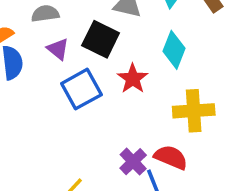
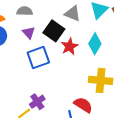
red star: (133, 79) -> (70, 46), moved
purple cross: (133, 162) -> (37, 102), moved

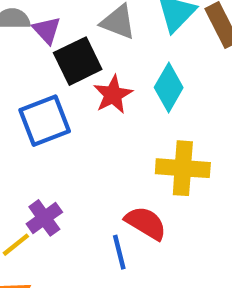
black square: (54, 31) -> (78, 61), turned 30
purple triangle: (29, 33) -> (47, 30), moved

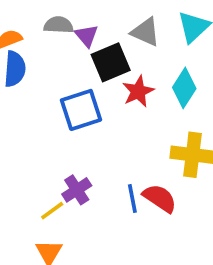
blue line: (119, 252) -> (132, 199), moved

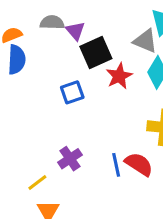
gray triangle: (145, 32) -> (145, 41), moved
blue square: (81, 110) -> (72, 92), size x0.7
yellow line: (52, 211) -> (37, 183), moved

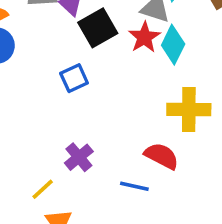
red star: (119, 76) -> (144, 37), moved
blue line: (116, 165) -> (134, 186), moved, turned -60

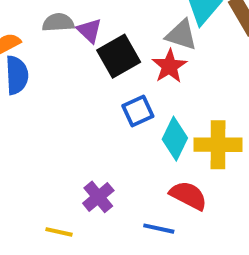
cyan diamond: (173, 45) -> (175, 139), moved
blue square: (74, 78) -> (138, 111), moved
yellow line: (43, 189) -> (59, 232), turned 55

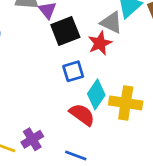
red semicircle: (188, 195) -> (82, 115), moved
purple cross: (98, 197) -> (32, 139), moved

